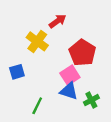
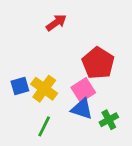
red arrow: (58, 21) -> (56, 23), moved
yellow cross: (37, 41) -> (44, 89), moved

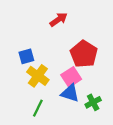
red arrow: (56, 23) -> (59, 20), moved
blue square: (20, 86) -> (26, 56), moved

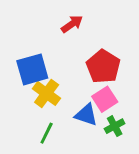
blue square: (26, 56) -> (32, 69), size x1.6
pink square: (71, 77) -> (105, 99), moved

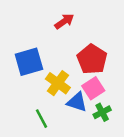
yellow cross: (47, 93) -> (58, 83), moved
green line: (47, 133) -> (42, 119), turned -54

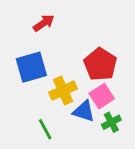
red arrow: (64, 21) -> (44, 23), moved
yellow cross: (58, 83) -> (63, 91), turned 30

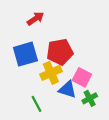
red pentagon: (100, 64) -> (60, 52), moved, turned 30
pink square: (102, 96) -> (82, 77), turned -30

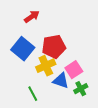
blue square: (25, 54) -> (23, 49), turned -35
pink square: (82, 77) -> (74, 70), turned 30

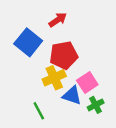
red arrow: (32, 17) -> (58, 20), moved
blue square: (23, 49) -> (28, 42), moved

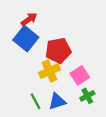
red arrow: (58, 20) -> (29, 19), moved
blue triangle: (72, 95) -> (57, 101), moved, turned -36

